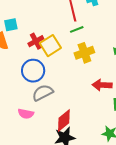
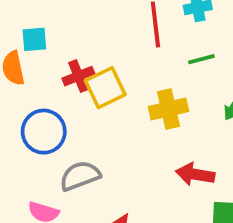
green line: (77, 29) -> (201, 59), moved
blue circle: (33, 71) -> (44, 132), moved

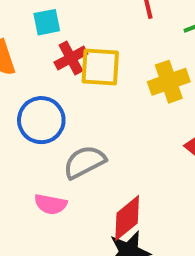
cyan square: (34, 39) -> (47, 22), moved
yellow square: (105, 88) -> (100, 67), turned 36

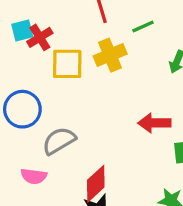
red cross: (71, 58) -> (40, 37), moved
yellow cross: (169, 82) -> (110, 55), moved

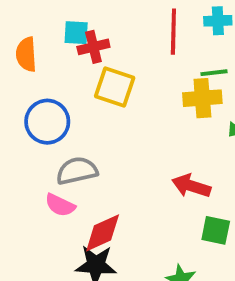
yellow cross: (110, 55) -> (202, 98), moved
pink semicircle: (34, 176) -> (60, 205), moved

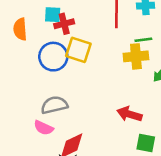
blue circle: (47, 122) -> (53, 57), moved

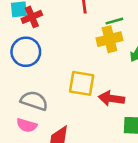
yellow square: (78, 50) -> (82, 83), moved
gray semicircle: (54, 105) -> (34, 101), turned 40

